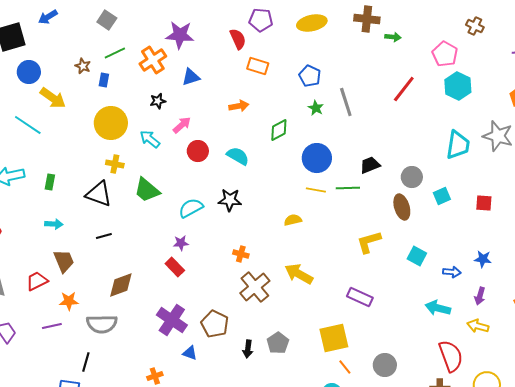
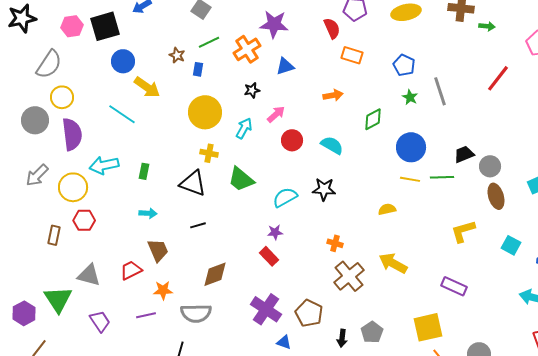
cyan arrow: (150, 139) -> (244, 128), turned 80
gray circle: (412, 177) -> (490, 166), moved

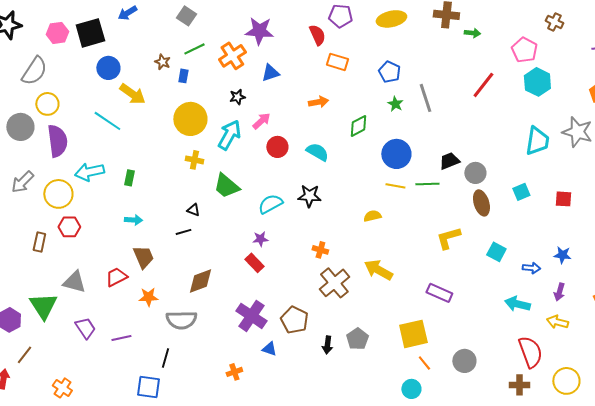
cyan arrow: (244, 128) -> (229, 135), size x1.4
black triangle: (193, 183) -> (193, 210), moved, size x0.5
purple line: (146, 315) -> (121, 338), moved

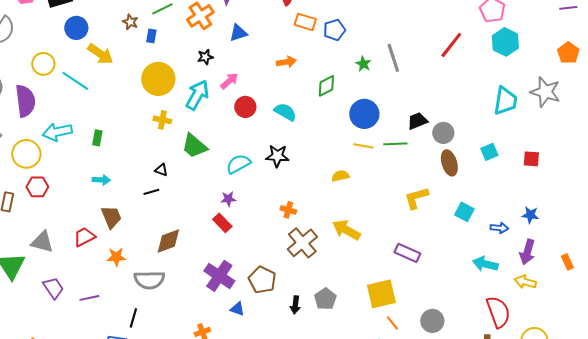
blue pentagon: (389, 72) -> (334, 30), moved, turned 30
yellow circle: (47, 104) -> (43, 64), moved
purple arrow: (559, 292) -> (527, 252), size x1.4

